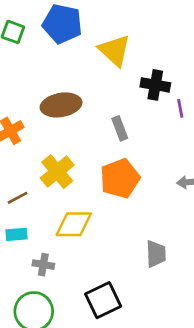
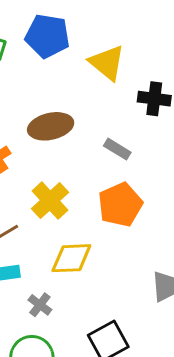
gray rectangle: (120, 128) -> (117, 149), turned -35
gray cross: (43, 265) -> (40, 305), turned 30

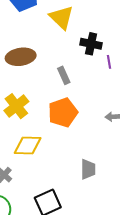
gray rectangle: (117, 149) -> (64, 75), turned 30

